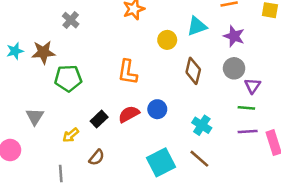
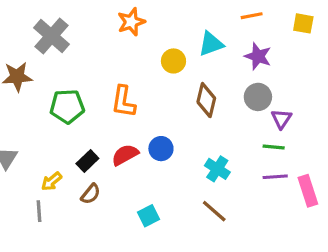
gray cross: (71, 20) -> (52, 36), size x1.6
green pentagon: (68, 78) -> (67, 106), moved
brown semicircle: (97, 157) -> (91, 194), moved
cyan square: (161, 162) -> (148, 216), moved, size x0.6
gray line: (61, 174) -> (39, 211), moved

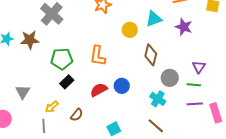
gray circle: (258, 97) -> (170, 78), moved
black rectangle: (87, 161) -> (67, 82), moved

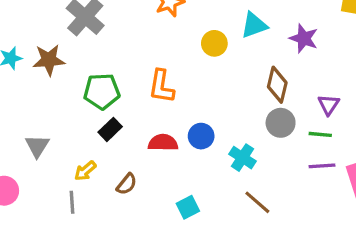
brown diamond: (151, 55) -> (277, 85), moved
red semicircle: (99, 90) -> (163, 143), turned 30
cyan cross: (158, 99) -> (242, 158), moved

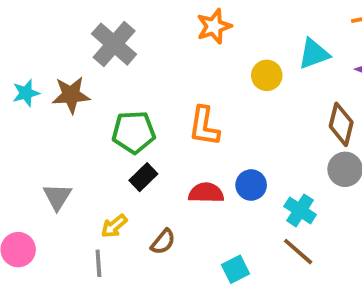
brown line: (257, 202) -> (298, 252), moved

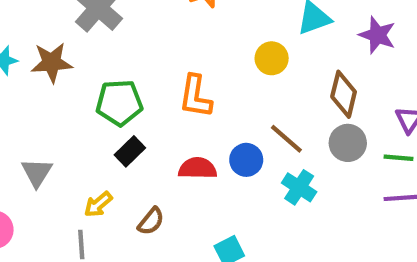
yellow circle: (267, 75) -> (272, 58), moved
brown line: (298, 252) -> (286, 139), moved

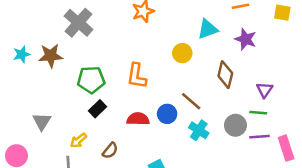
gray circle: (348, 143) -> (235, 125), moved

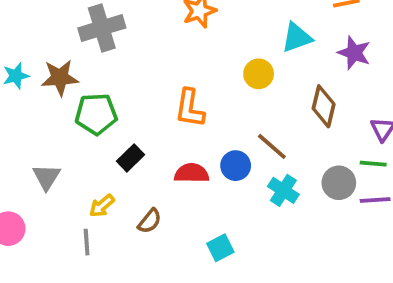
gray cross: (78, 23) -> (102, 28), turned 32
green pentagon: (91, 80) -> (96, 114), moved

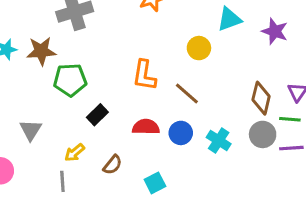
brown diamond: (324, 106) -> (261, 98), moved
brown line: (272, 146) -> (187, 94), moved
blue circle: (236, 166) -> (181, 133), moved
cyan square: (220, 248) -> (155, 183), moved

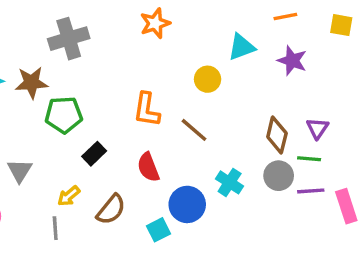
red semicircle: (146, 127) -> (148, 167), turned -112
blue circle: (181, 133) -> (187, 204), moved, size x1.4
brown semicircle: (113, 165) -> (111, 210), size x1.4

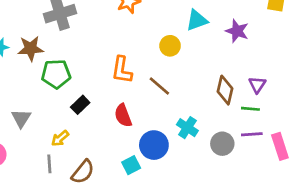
gray circle: (279, 176) -> (222, 144), moved
brown semicircle: (111, 210) -> (83, 172), moved

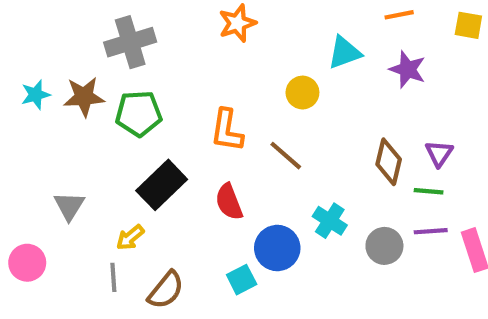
green pentagon: (56, 74) -> (139, 114), moved
black rectangle: (80, 105) -> (162, 185), size x1.6

